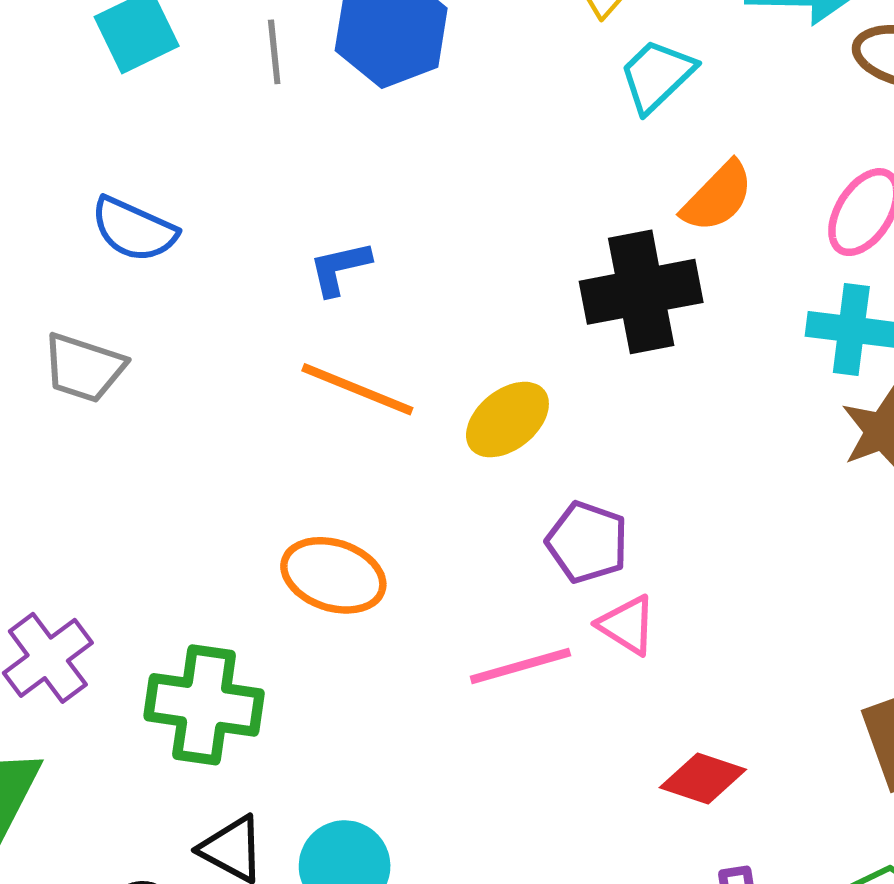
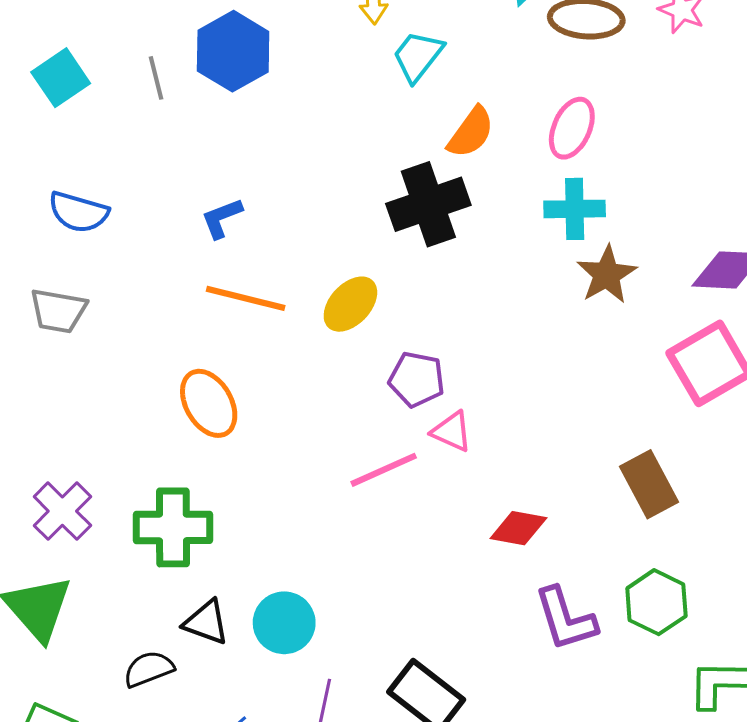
orange ellipse: (333, 575) -> (209, 403), moved, turned 50

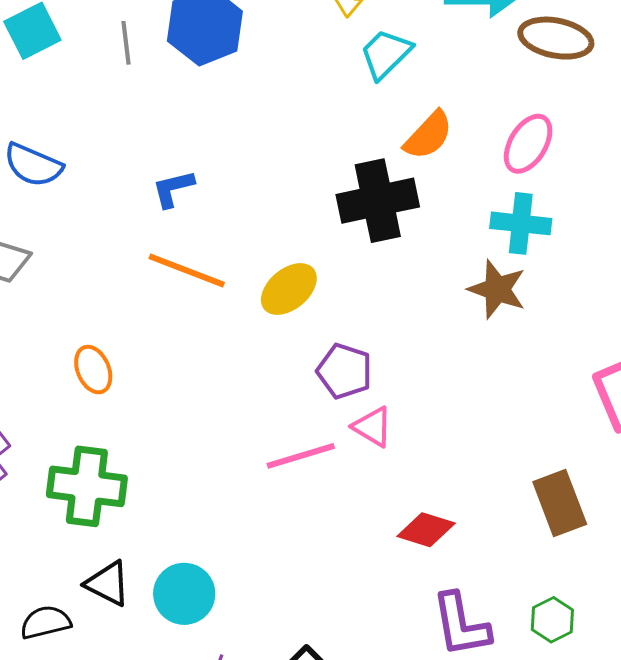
brown star: (607, 275) -> (497, 289), moved, turned -30
orange ellipse: (209, 403) -> (93, 370), moved, size x0.7
green hexagon: (656, 602) -> (552, 620), size x0.7

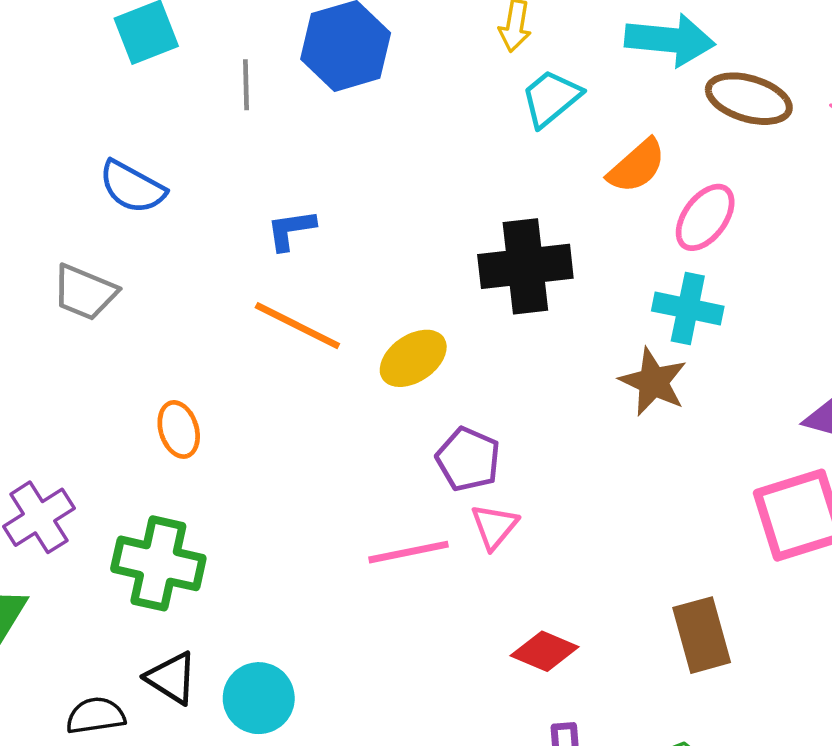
gray line: (126, 43) -> (246, 85), moved
orange semicircle: (428, 135) -> (637, 166), moved
pink triangle: (373, 427) -> (494, 526), turned 33

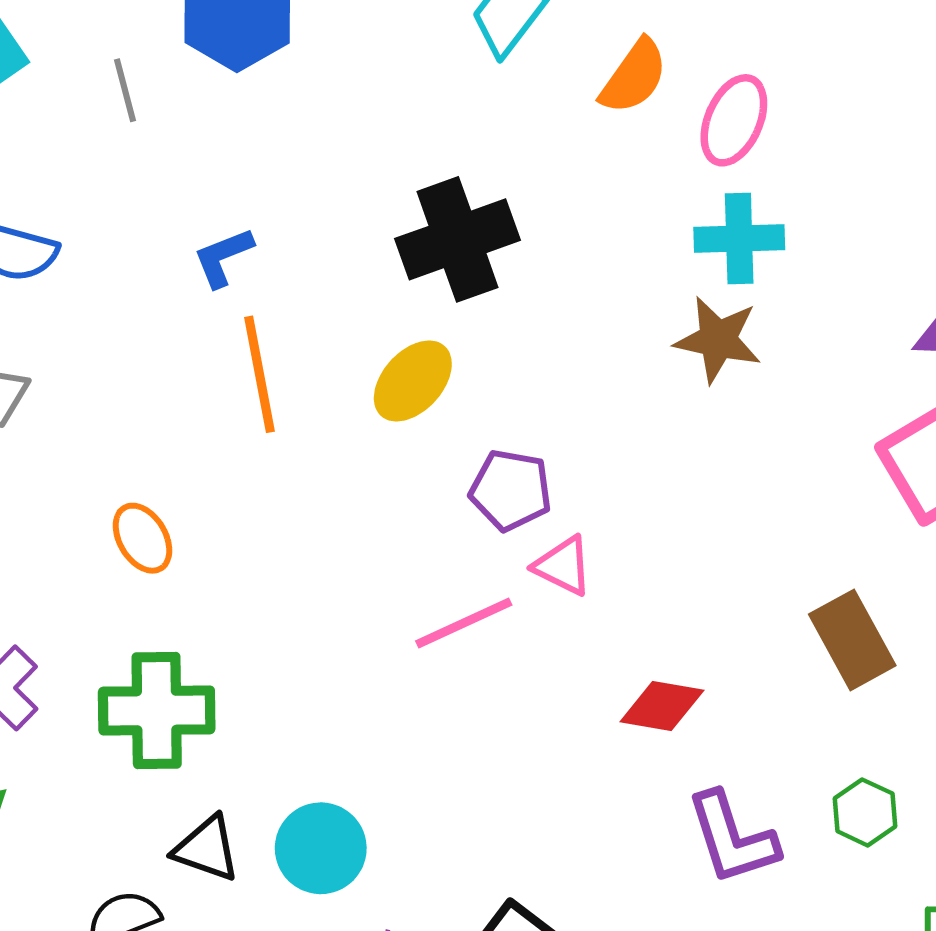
black cross: (525, 266) -> (458, 239), moved
orange line: (297, 326) -> (260, 374), turned 66
pink triangle: (494, 526) -> (563, 566), turned -30

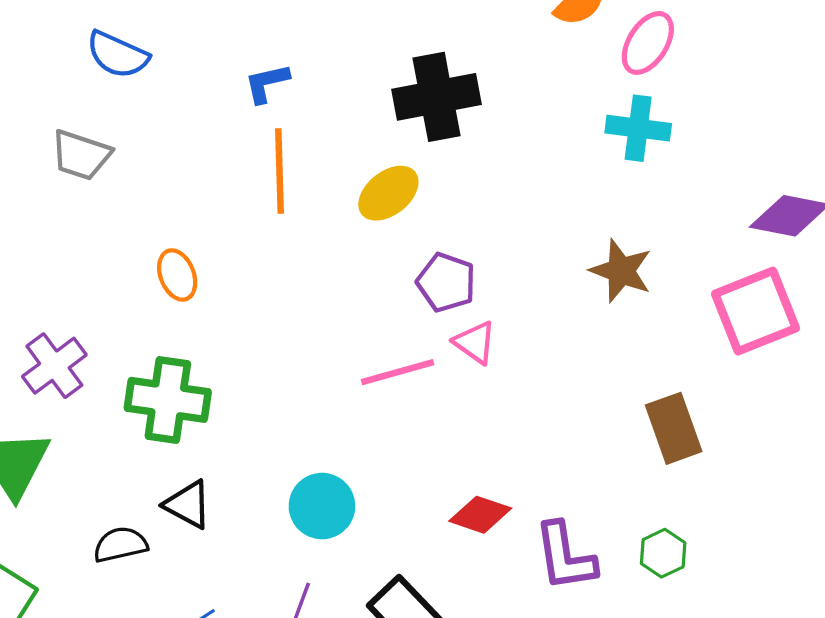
brown star: (718, 340) -> (621, 271), moved
red diamond: (662, 706) -> (480, 515), moved
cyan circle: (321, 848) -> (322, 506), moved

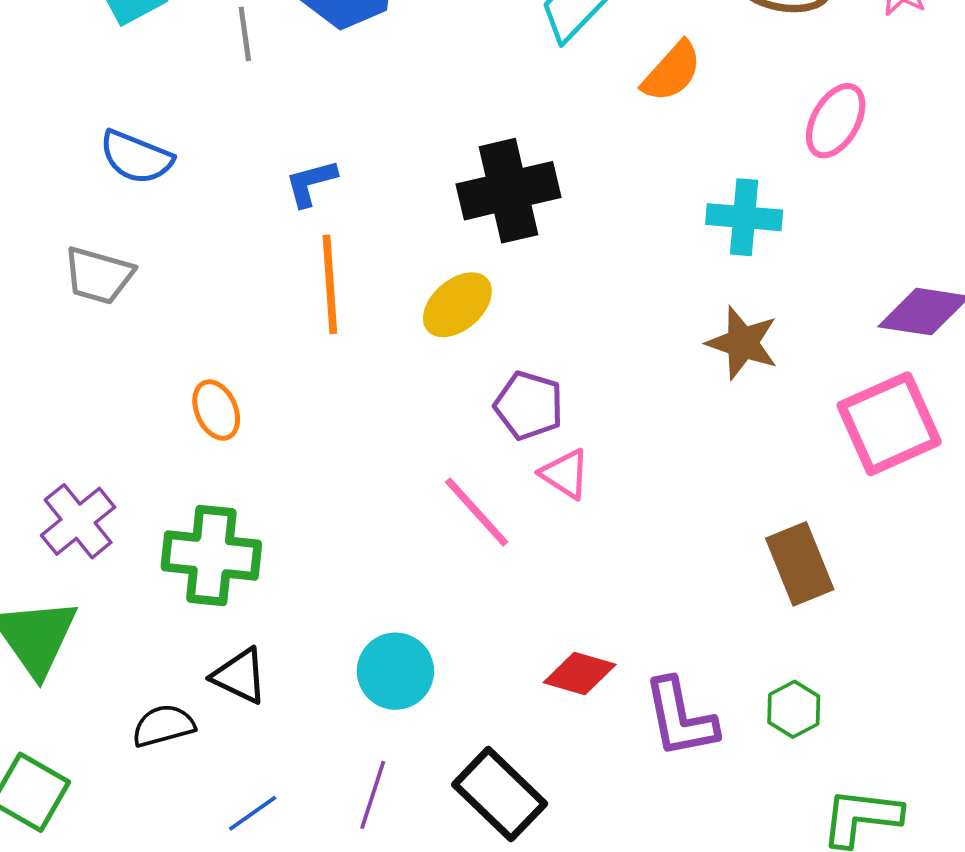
pink ellipse: (648, 43) -> (836, 121), moved
brown star: (621, 271) -> (742, 343), moved
pink line: (398, 372) -> (477, 512), turned 66

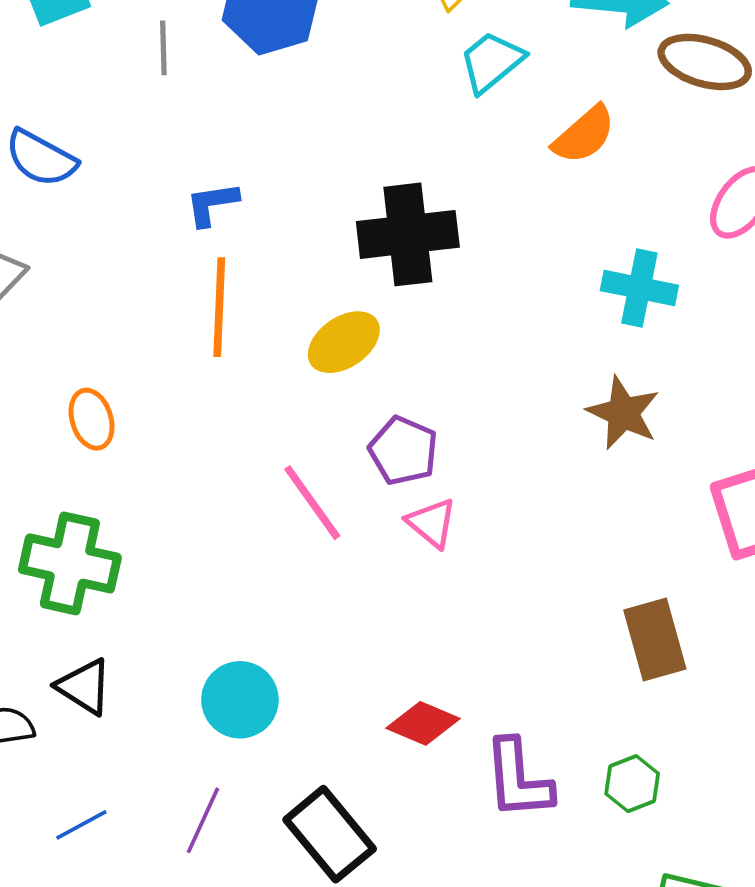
pink line: (477, 512) -> (312, 503), moved

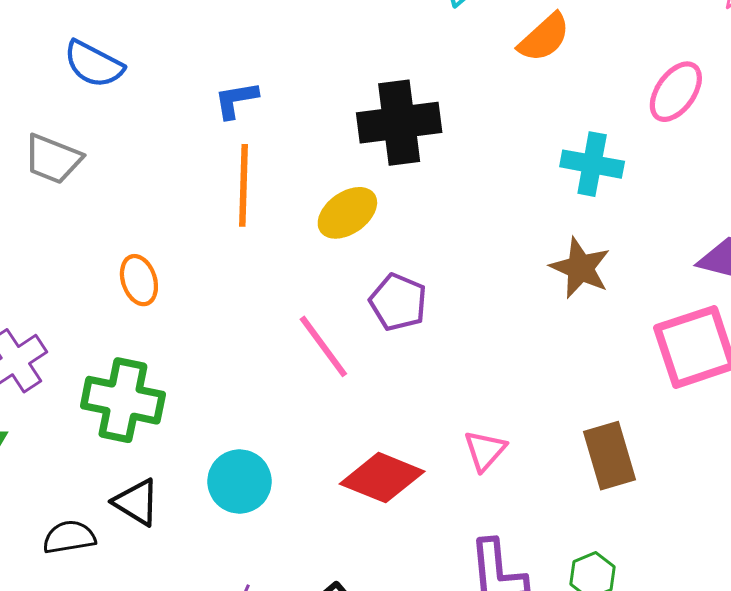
pink triangle: (432, 523) -> (485, 451), moved, turned 33
cyan circle: (240, 700) -> (240, 481), moved
red diamond: (423, 723) -> (382, 478), moved, size x1.4

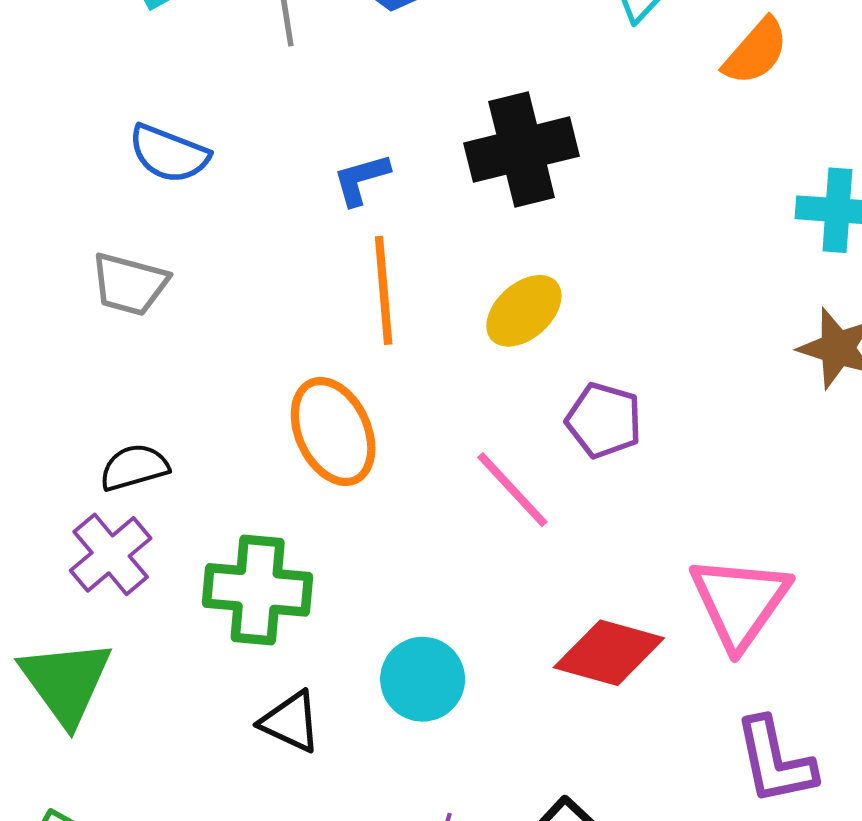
black cross: (399, 123) -> (522, 150), moved
orange ellipse: (139, 280) -> (333, 432), moved, size x1.6
pink triangle: (485, 451) -> (740, 602), size x1.8
black semicircle: (69, 537) -> (134, 467), moved

